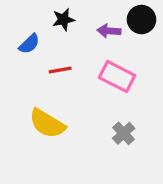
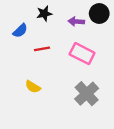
yellow semicircle: (47, 124) -> (33, 87), size x0.6
gray cross: (124, 133) -> (87, 94), size x1.5

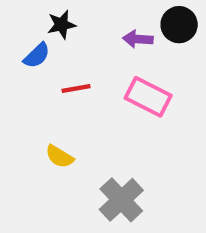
black star: (44, 14) -> (62, 25), moved
gray cross: (87, 94) -> (121, 200), moved

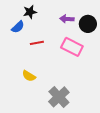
black circle: (179, 25) -> (88, 24), moved

